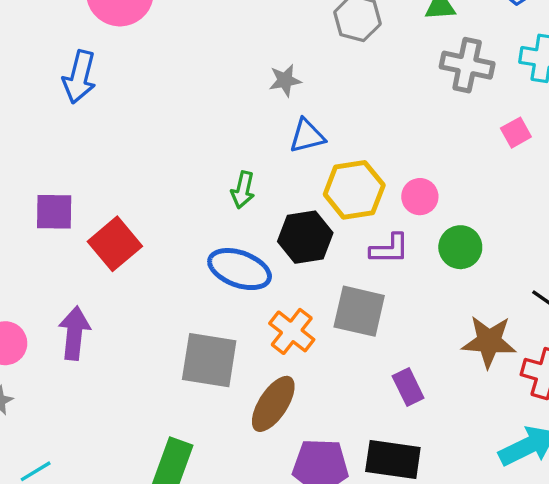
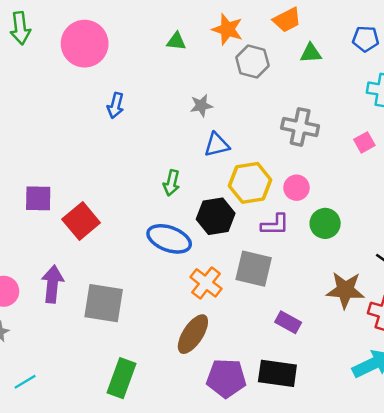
gray cross: (467, 65) -> (300, 127), moved
blue arrow: (79, 77) -> (116, 106), moved, size x0.7
gray square: (209, 360) -> (104, 303), moved
purple rectangle: (408, 387) -> (288, 322), turned -35

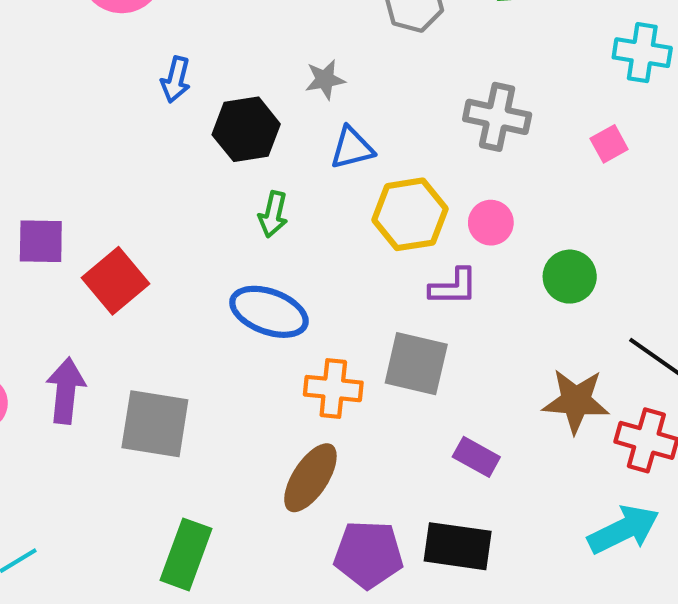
black hexagon: (216, 216) -> (246, 129), moved
green circle: (325, 223) -> (570, 277), moved
orange cross: (206, 283) -> (333, 389), turned -32

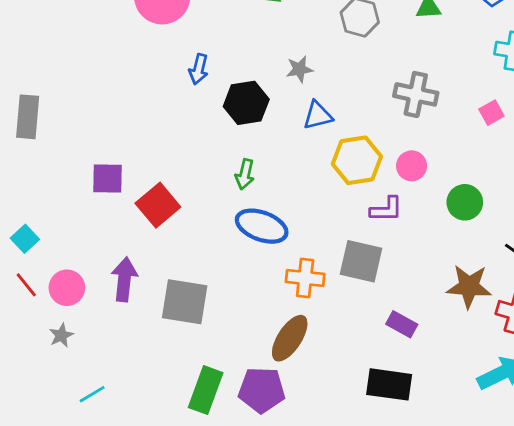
green arrow: (273, 214) -> (245, 174), moved
purple pentagon: (369, 554) -> (262, 390), moved

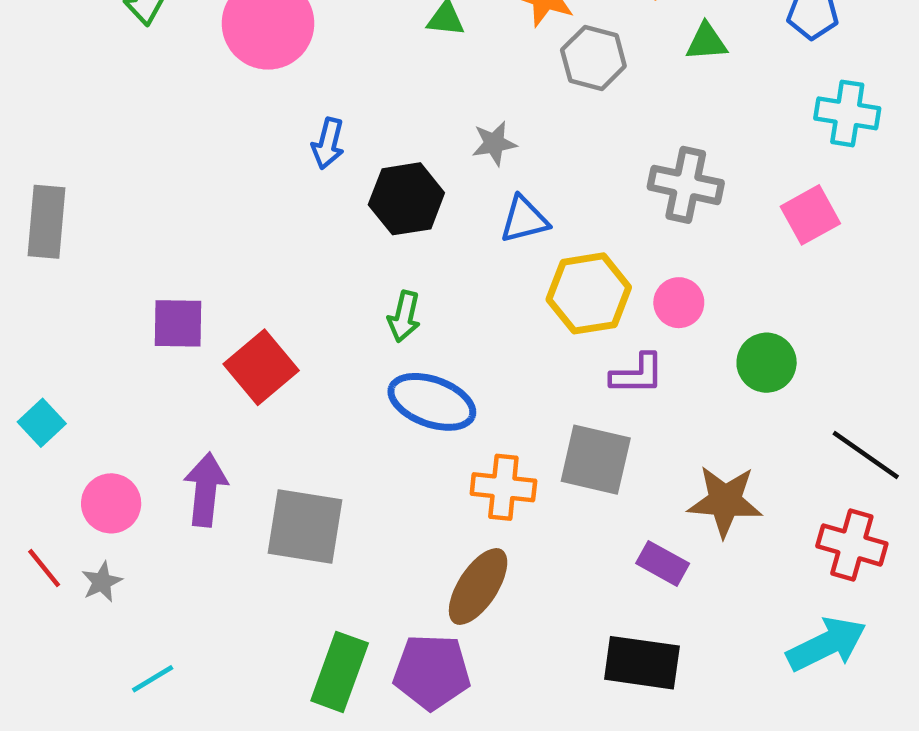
pink square: (491, 113) -> (810, 215), size x1.4
red line: (26, 285) -> (44, 568), moved
brown star: (469, 286) -> (725, 501), moved

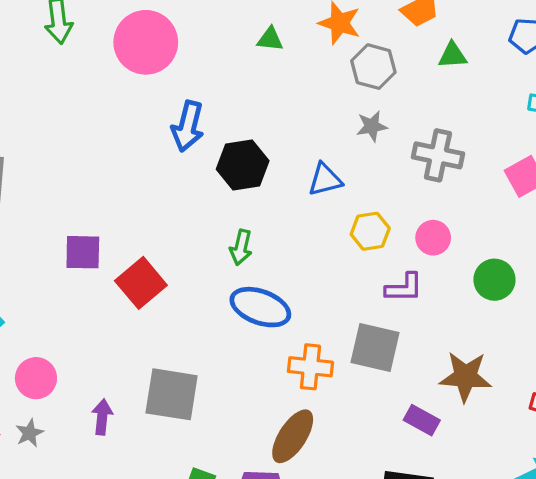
blue arrow: (328, 143) -> (188, 126), size x1.4
gray star: (494, 143) -> (372, 126), moved
yellow hexagon: (589, 293) -> (370, 231), size x0.7
purple arrow: (206, 490) -> (102, 417), moved, size x0.7

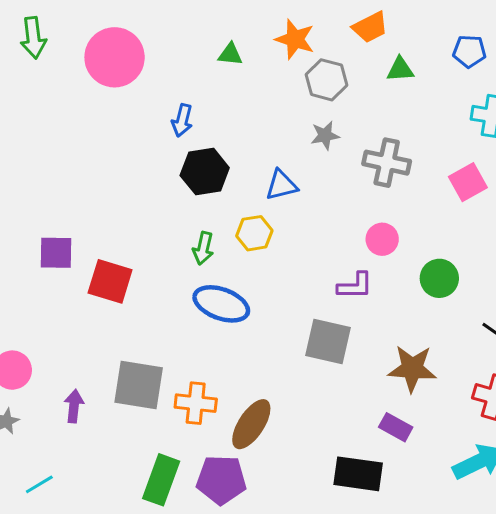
blue arrow: (188, 126) -> (182, 120), moved, size x0.7
yellow hexagon: (370, 231) -> (254, 233), moved
red square: (141, 283) -> (110, 281), turned -33
orange cross: (310, 367) -> (196, 403), moved
purple rectangle: (422, 420) -> (396, 427), moved

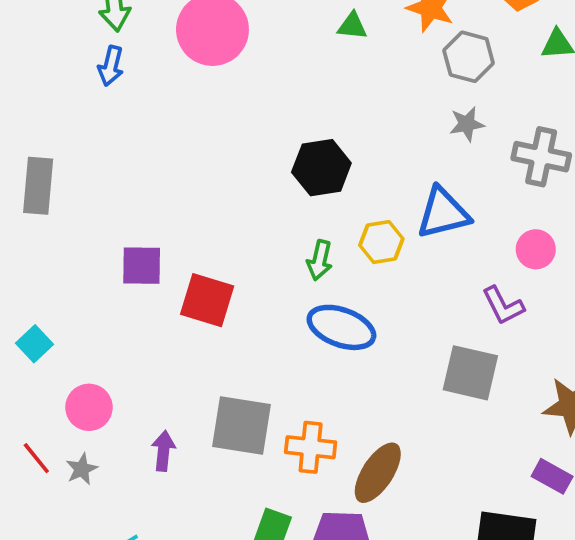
blue arrow: (182, 120) -> (111, 66), moved
blue triangle: (281, 185) -> (443, 213), moved, size x1.4
purple L-shape: (355, 286) -> (503, 306), turned 63

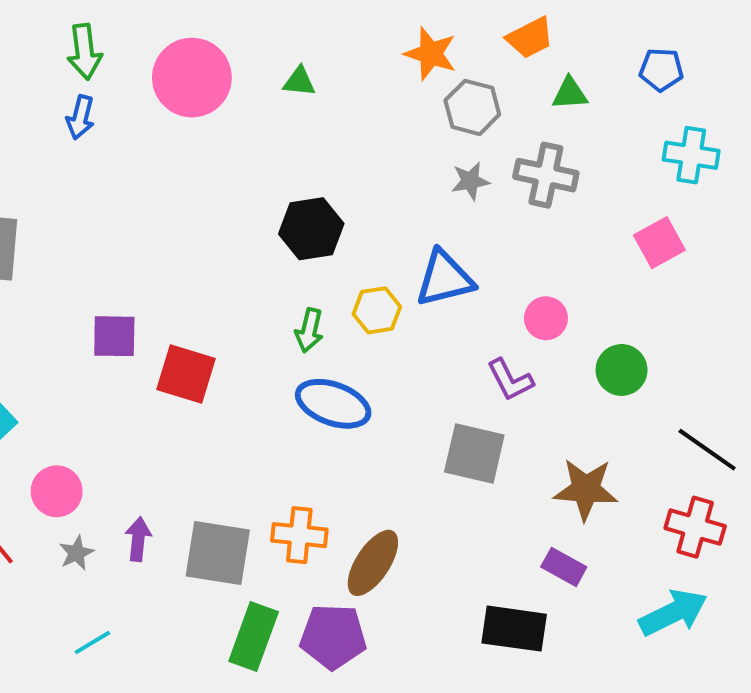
green triangle: (352, 26) -> (299, 82), moved
gray cross: (541, 157) -> (546, 175), moved
gray square: (242, 425) -> (218, 553), moved
gray star: (82, 469) -> (77, 553), moved

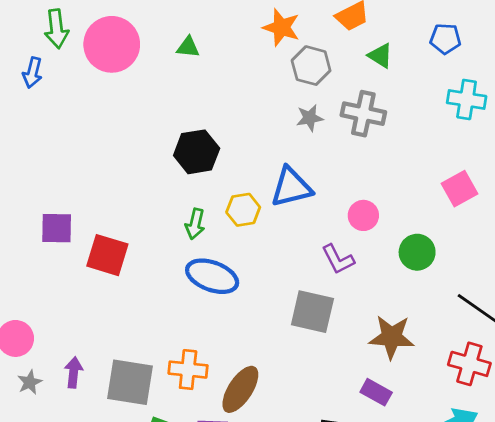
green arrow: (84, 52) -> (57, 29), moved
green triangle: (570, 93) -> (380, 56), turned 36
pink square: (659, 243) -> (460, 189), moved

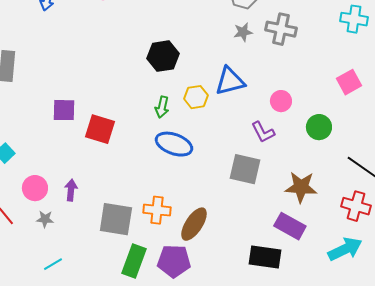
purple arrow: (74, 372) -> (71, 190), moved
gray star: (30, 382) -> (45, 219), turned 30
purple rectangle: (376, 392) -> (290, 226), size x1.4

